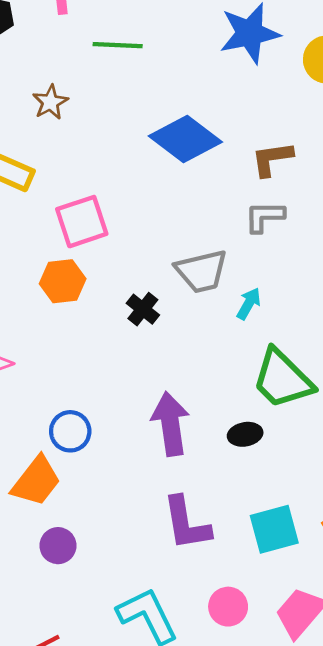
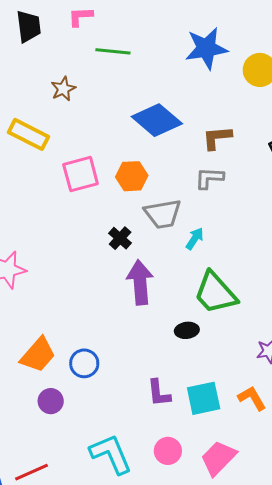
orange hexagon: (63, 281) -> (132, 176), moved
purple arrow: (170, 424) -> (140, 282), moved
blue circle: (70, 431) -> (84, 363), moved
purple L-shape: (187, 523) -> (159, 393), moved, size x0.7

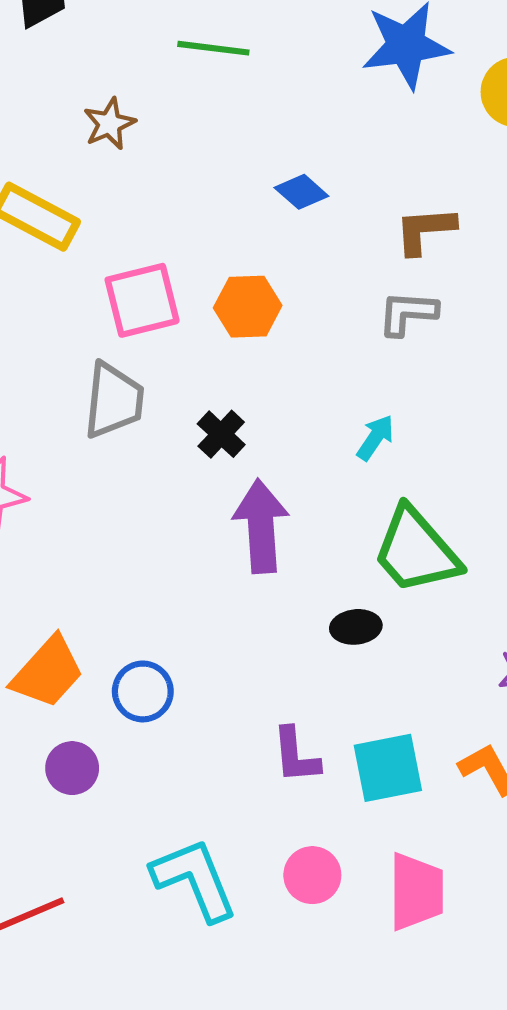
blue diamond: (157, 120) -> (301, 192), size x0.5
gray trapezoid: (163, 214) -> (114, 400), moved, turned -75
pink trapezoid: (218, 458) -> (416, 892), turned 135

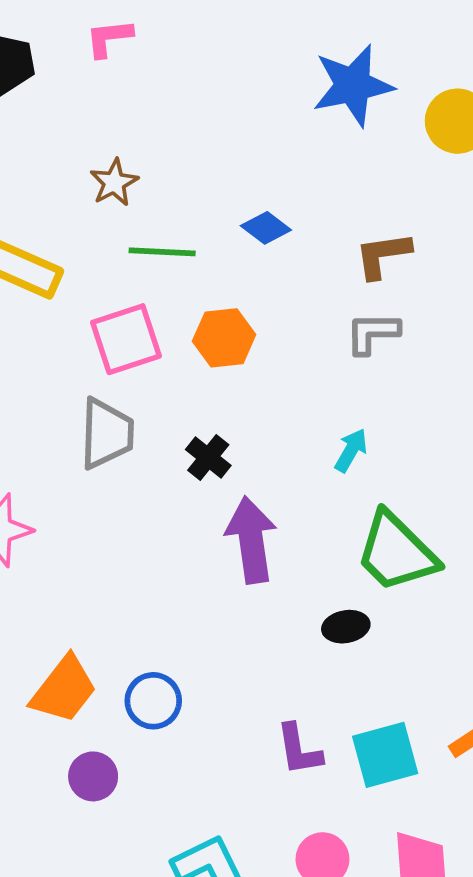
green line: (213, 48) -> (162, 252), moved
brown star: (109, 124) -> (114, 183), moved

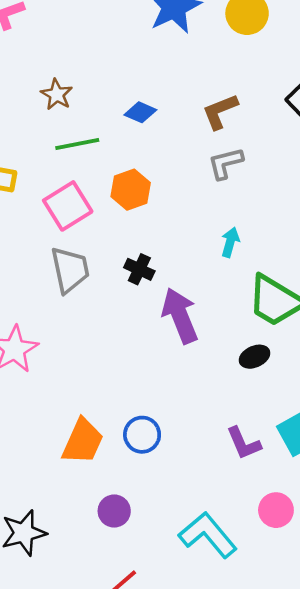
brown star: (114, 183) -> (57, 95), moved
purple circle: (93, 776) -> (114, 511), moved

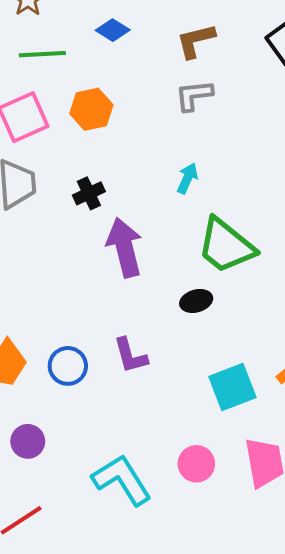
black cross: (139, 269) -> (89, 193), turned 32
purple L-shape: (244, 443) -> (130, 355), moved

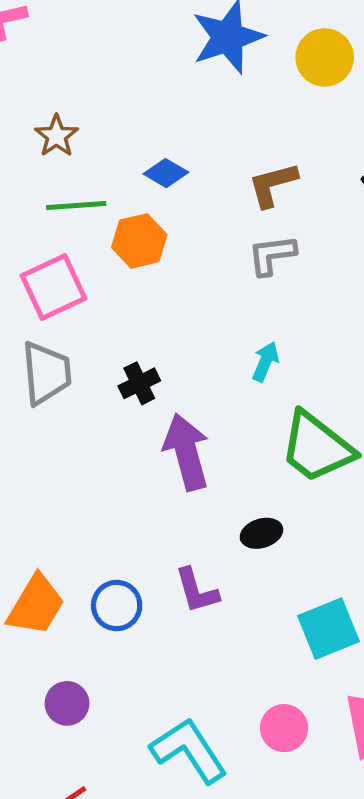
orange hexagon: (91, 109) -> (139, 241), moved
black ellipse: (196, 301) -> (261, 533), moved

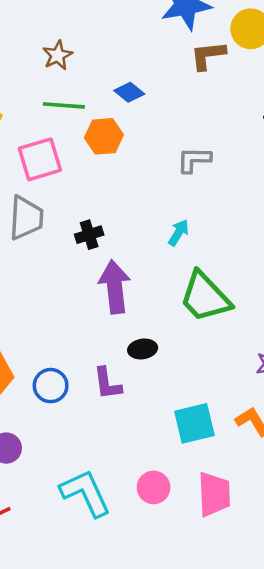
brown L-shape: (273, 185) -> (208, 55), moved
black ellipse: (261, 533) -> (143, 349), moved

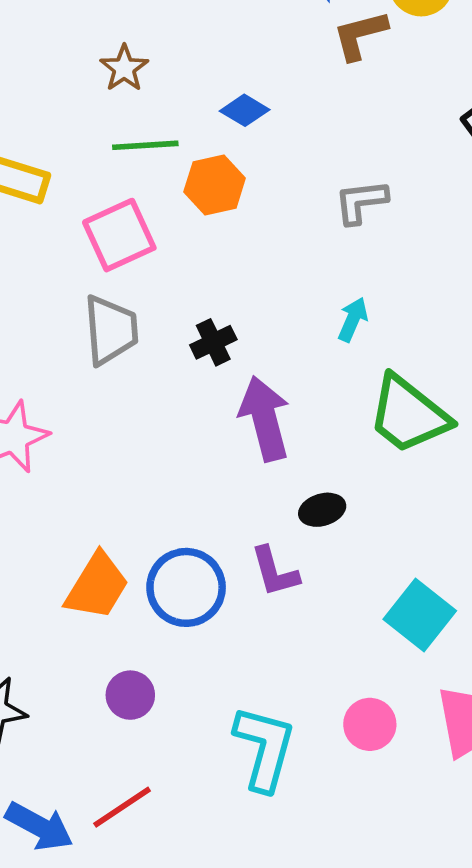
blue circle: (51, 386) -> (186, 587), size x1.4
cyan square: (194, 423) -> (420, 615), turned -30
cyan L-shape: (85, 493) -> (264, 748), turned 48

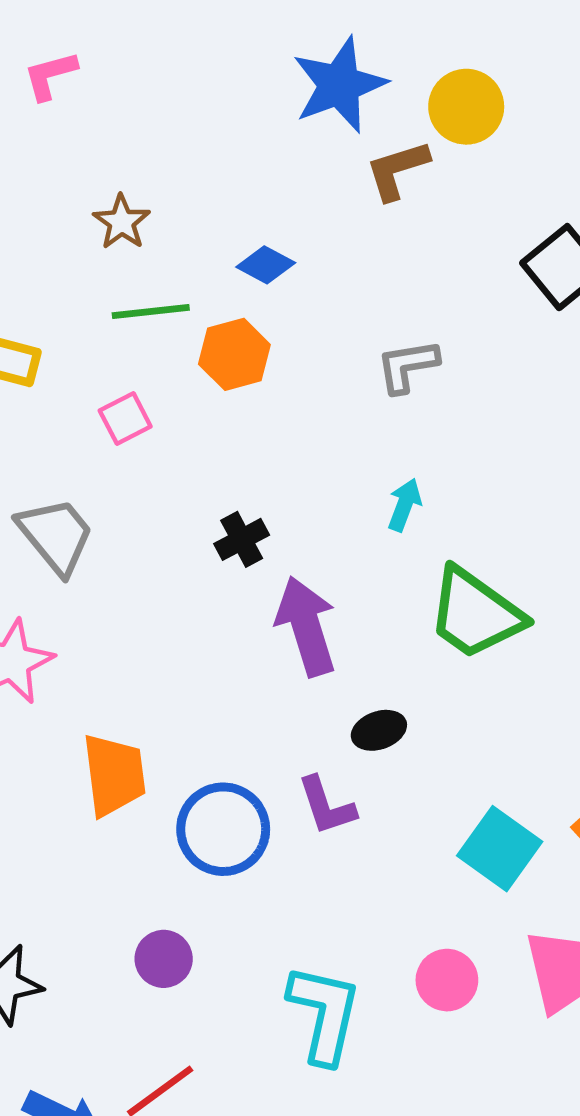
pink square: (119, 235) -> (125, 418), size x0.6
gray trapezoid: (111, 330) -> (56, 536), moved, turned -32
orange trapezoid: (97, 586) -> (114, 775), moved, turned -36

